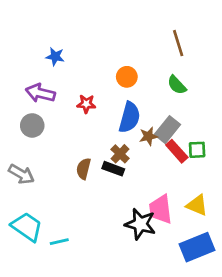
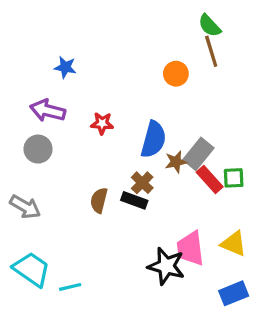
orange circle: (127, 77) -> (176, 74), moved
green semicircle: (177, 85) -> (210, 26), moved
blue rectangle: (197, 247) -> (234, 293), size x0.7

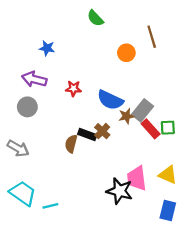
green semicircle: (210, 26) -> (95, 18), moved
blue semicircle: (153, 139) -> (110, 100), turned 100
black rectangle: (134, 200) -> (87, 135), moved
blue rectangle: (234, 293) -> (168, 211), turned -54

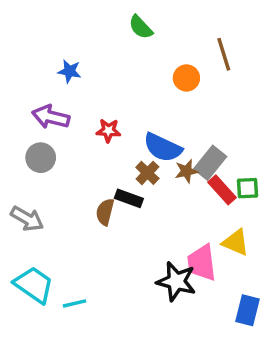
brown cross: (102, 131) -> (147, 173), moved
yellow triangle: (168, 175) -> (236, 242), moved

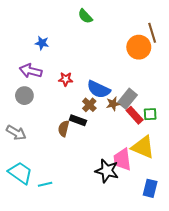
brown line: (224, 54) -> (152, 33), moved
orange circle: (186, 78) -> (139, 47), moved, size x1.5
yellow triangle: (236, 242) -> (143, 147), size x1.4

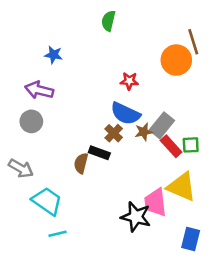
green semicircle: (85, 16) -> (108, 21), turned 56
red star: (66, 79) -> (129, 81), moved
cyan trapezoid: (20, 173) -> (47, 201), moved

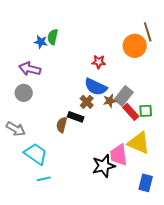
green semicircle: (108, 21) -> (53, 37), moved
black star: (136, 217) -> (104, 166), turned -30

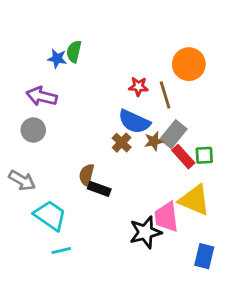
brown line: (148, 32) -> (165, 95), moved
black rectangle: (76, 117) -> (99, 189), moved

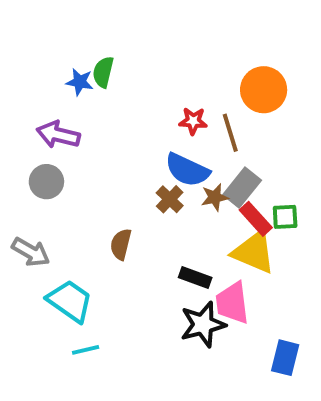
black rectangle: (99, 189) -> (195, 277), moved
yellow triangle: (194, 200) -> (254, 252), moved

